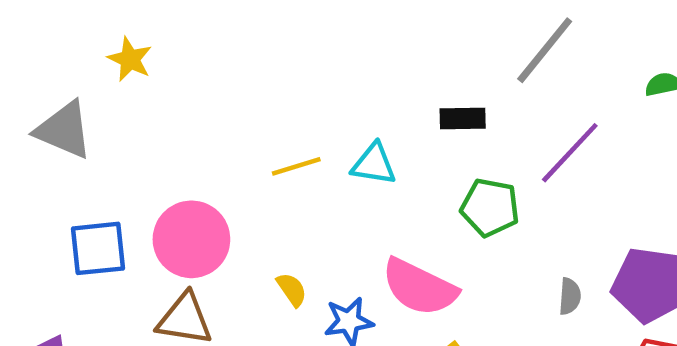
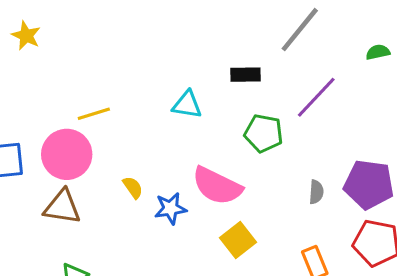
yellow line: (296, 166) -> (94, 114), moved

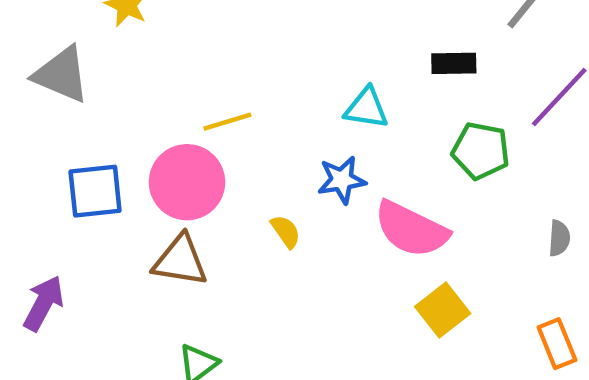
blue star: (170, 208) -> (342, 180), moved

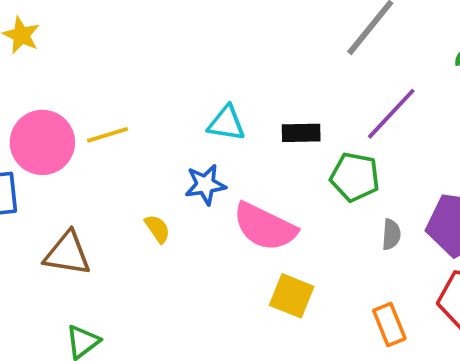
black rectangle: (454, 63) -> (301, 133), moved
green pentagon: (481, 151) -> (355, 177), moved
pink circle: (187, 182) -> (42, 142), moved
yellow square: (443, 310) -> (292, 296), turned -30

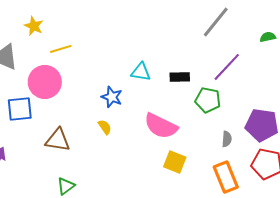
yellow line: (108, 135) -> (61, 49), moved
blue star: (205, 185) -> (112, 97), moved, turned 30
gray semicircle: (391, 234) -> (227, 139), moved
orange rectangle: (389, 325) -> (226, 177), size x1.4

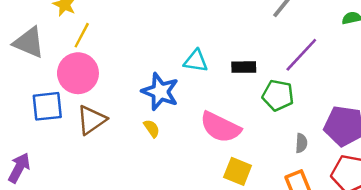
yellow line: (61, 49) -> (82, 35), moved, turned -45
blue star: (112, 97) -> (160, 92), size x1.4
brown triangle: (58, 140) -> (91, 120), moved, turned -44

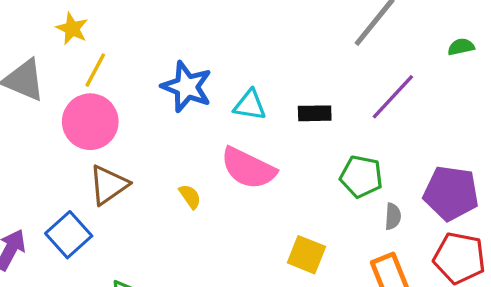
blue star: (160, 92) -> (187, 87), moved
green pentagon: (278, 95) -> (361, 177), moved
blue square: (47, 106) -> (69, 235), moved, turned -36
pink semicircle: (220, 127) -> (248, 168), moved

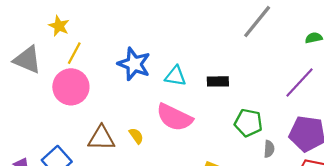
purple line: (393, 97) -> (300, 83), moved
brown triangle: (109, 185) -> (101, 138), moved, turned 36

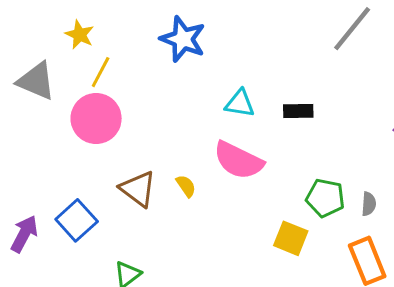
blue star: (134, 64) -> (183, 39), moved
green pentagon: (248, 123) -> (325, 198), moved
brown triangle: (101, 138) -> (138, 189), turned 36

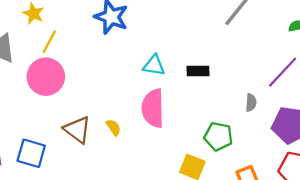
pink semicircle: (238, 160) -> (153, 108), turned 63
gray semicircle: (369, 204) -> (251, 103), moved
blue square: (77, 220) -> (31, 153), turned -32

